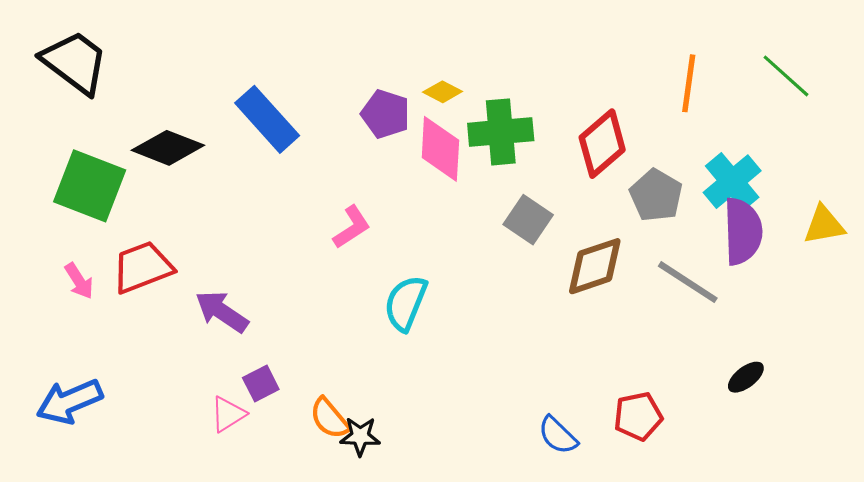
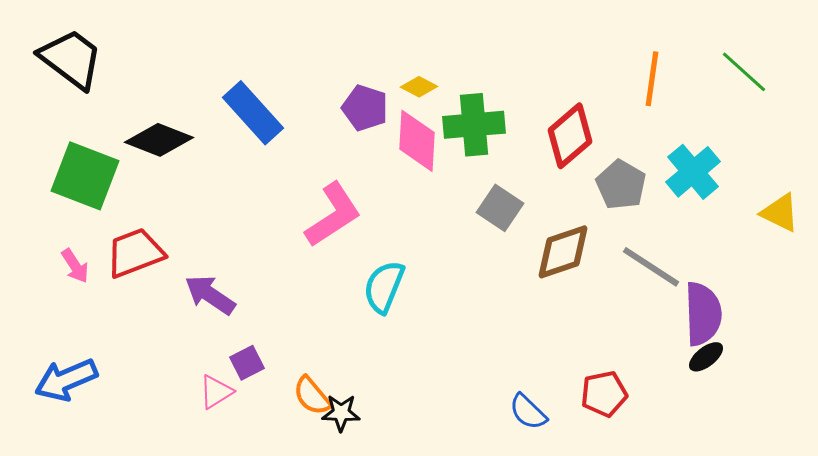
yellow triangle: (824, 225) -> (780, 213), turned 36
pink L-shape: (352, 227) -> (333, 215), size x1.6
purple semicircle: (743, 231) -> (703, 314), moved

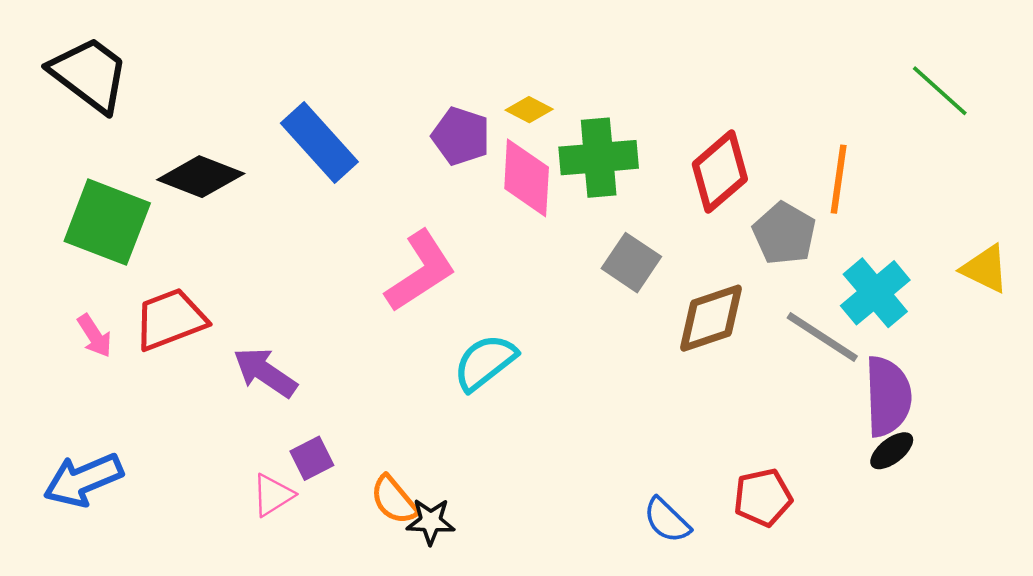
orange line: (652, 79) -> (839, 179), moved
cyan cross: (693, 172) -> (875, 293), moved
cyan semicircle: (384, 287) -> (485, 362), turned 30

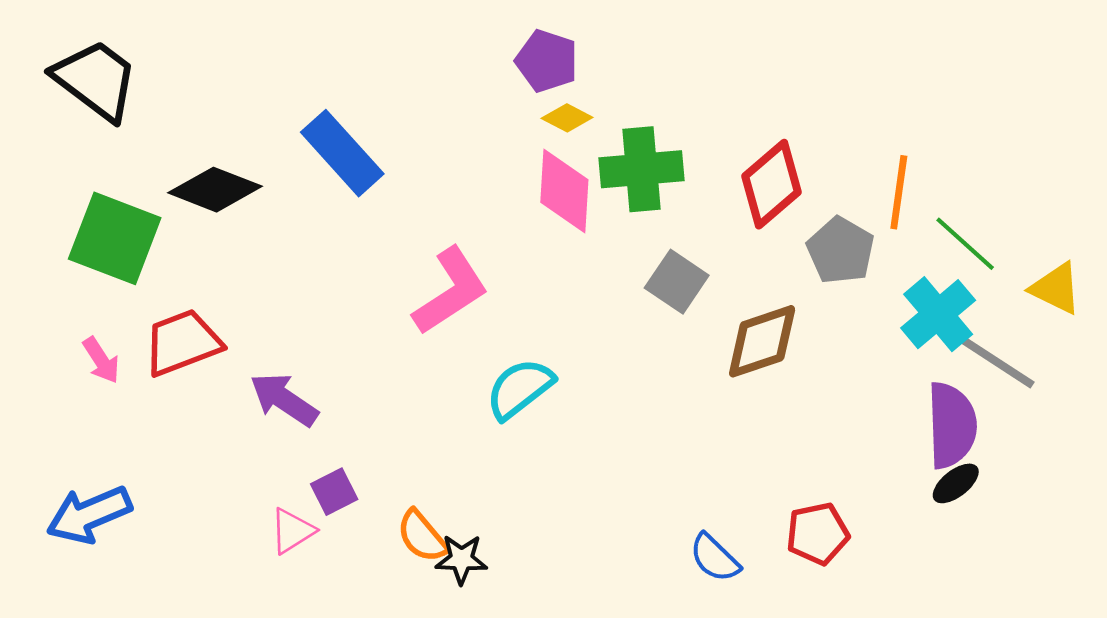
green line: (940, 91) -> (965, 244), moved
purple pentagon: (461, 136) -> (547, 61), moved
gray line: (822, 337) -> (996, 362), moved

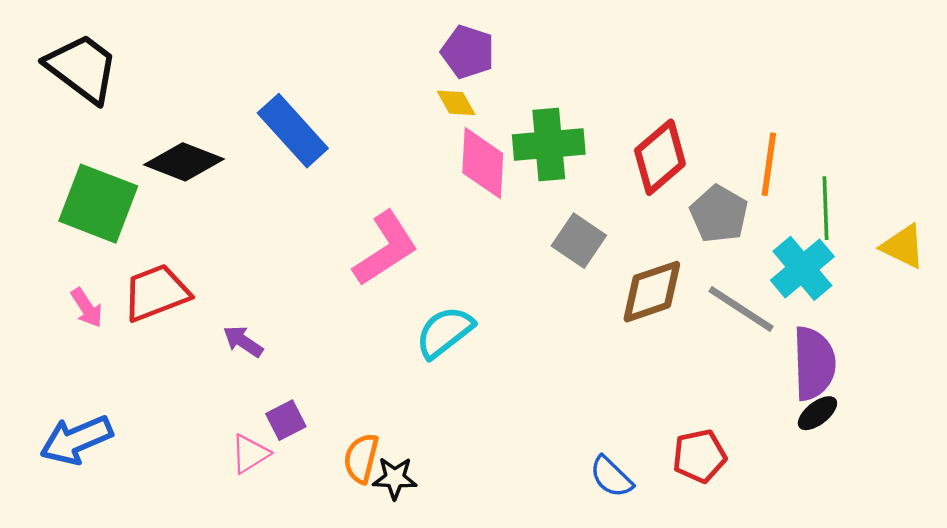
yellow diamond: (567, 118) -> (456, 103), moved, turned 33
green line: (965, 244) -> (826, 208), turned 46
gray line: (996, 362) -> (741, 309), moved
purple arrow: (284, 399) -> (243, 341), size x0.7
orange semicircle: (422, 536) -> (361, 458), turned 54

